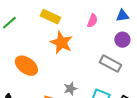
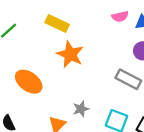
pink semicircle: (92, 21) -> (120, 16), moved, turned 56

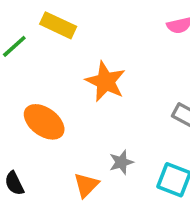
yellow rectangle: (57, 24) -> (58, 25), moved

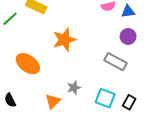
orange star: (106, 81) -> (64, 40), turned 30

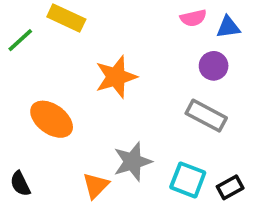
purple circle: (128, 36) -> (214, 66), moved
gray star: (74, 88) -> (133, 162), size x1.5
black rectangle: (129, 102) -> (230, 187), turned 32

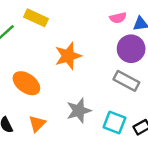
purple circle: (214, 66) -> (131, 49), size x1.5
orange triangle: (96, 186) -> (37, 124), moved

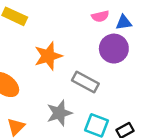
gray rectangle: (126, 81) -> (85, 82), moved

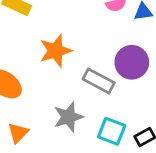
purple circle: (114, 49) -> (132, 62), moved

